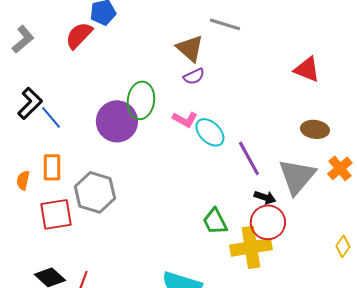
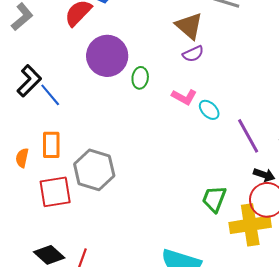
green ellipse: (141, 100) -> (140, 78), size x0.6
purple circle: (117, 121) -> (107, 56), moved
cyan ellipse: (210, 132) -> (209, 110), size x0.7
green trapezoid: (215, 221) -> (214, 199), turned 48

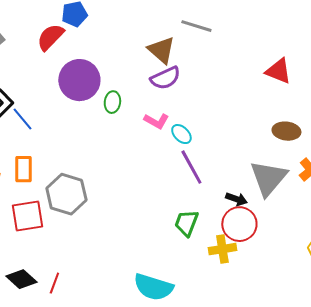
purple semicircle: (193, 54) -> (165, 78), size x1.4
purple line: (248, 136) -> (191, 167), moved
yellow cross: (250, 225) -> (222, 249), size x0.7

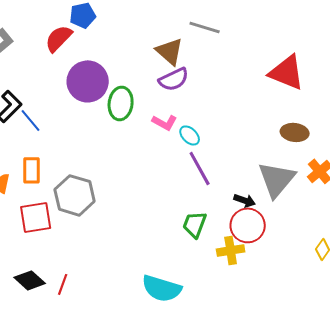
red triangle: (278, 71) -> (287, 72), size x1.4
green ellipse: (112, 102) -> (121, 103), size x1.5

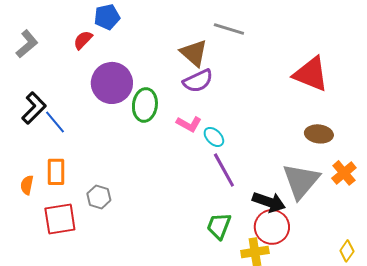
red semicircle: (59, 38) -> (83, 40), size x0.7
gray hexagon: (75, 195) -> (99, 197), size x0.6
black arrow: (245, 200) -> (269, 202), size x1.5

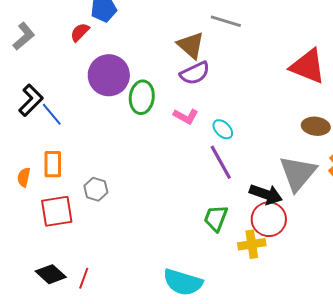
cyan ellipse: (214, 137) -> (223, 129), moved

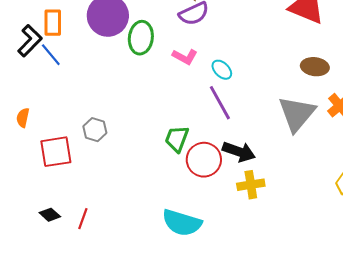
orange rectangle: (53, 164) -> (53, 23), moved
black arrow: (266, 194) -> (239, 152), moved
green trapezoid: (216, 218) -> (177, 139), moved
red circle: (269, 219) -> (204, 160), moved
black diamond: (51, 274) -> (50, 215), size x0.7

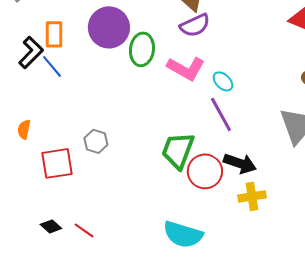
pink L-shape: (185, 57) -> (186, 68), size x1.5
green trapezoid: (177, 139) -> (178, 150), size x1.4
red line: (83, 219) -> (84, 230), turned -75

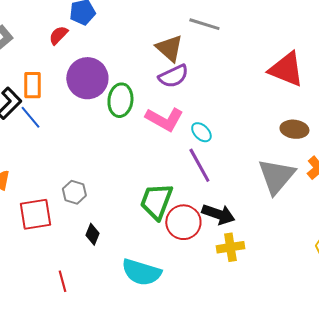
black diamond: (51, 226) -> (92, 234), moved, turned 70
red line: (84, 230) -> (62, 281), turned 40
cyan semicircle: (183, 234) -> (141, 272), moved

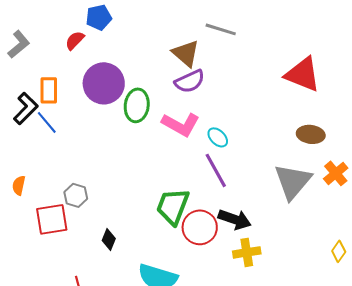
gray hexagon: (74, 192) -> (76, 195), moved

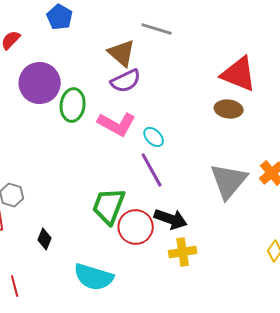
blue pentagon: (99, 17) -> (60, 17), moved, turned -30
brown ellipse: (311, 134) -> (229, 109), moved

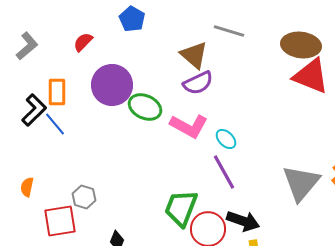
green ellipse: (73, 105) -> (145, 107), turned -72
brown ellipse: (229, 109) -> (301, 45), moved, size x1.4

